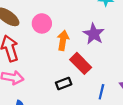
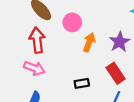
red rectangle: (81, 63) -> (116, 73), moved

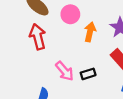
pink arrow: (34, 68) -> (65, 71), moved, turned 36

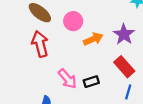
orange arrow: (90, 32) -> (93, 39), turned 54

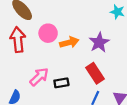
pink circle: (73, 21) -> (48, 33), moved
pink arrow: (67, 79) -> (39, 77), turned -102

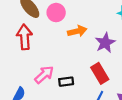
pink circle: (48, 33) -> (56, 13), moved
orange arrow: (69, 42) -> (77, 31), moved

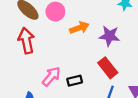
purple star: (105, 43) -> (109, 36), turned -30

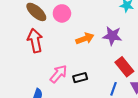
orange arrow: (79, 28) -> (85, 39), moved
red rectangle: (108, 68) -> (124, 67), moved

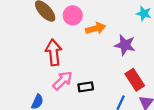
orange arrow: (85, 39) -> (96, 28), moved
red arrow: (35, 41) -> (54, 52), moved

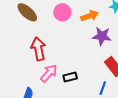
pink circle: (73, 15) -> (62, 12), moved
orange arrow: (96, 28) -> (90, 16), moved

